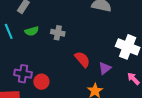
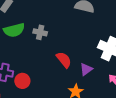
green semicircle: (32, 31) -> (14, 30), size x1.5

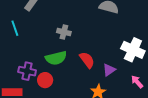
green semicircle: (14, 30) -> (56, 58), moved

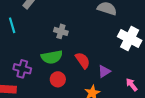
white cross: (133, 50) -> (130, 38), moved
red circle: (45, 80) -> (58, 79), moved

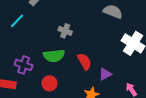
cyan line: (12, 25) -> (17, 21), turned 56
red circle: (58, 79) -> (49, 83), moved

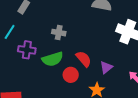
purple cross: (24, 65) -> (27, 50), moved
red circle: (49, 83) -> (71, 75), moved

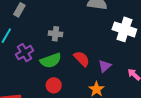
purple cross: (27, 50) -> (25, 53), turned -36
red circle: (71, 75) -> (54, 85), moved

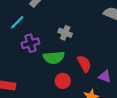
purple triangle: (105, 66) -> (105, 76), turned 48
red circle: (54, 85) -> (63, 81), moved

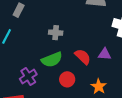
purple cross: (30, 43) -> (28, 76), moved
purple triangle: (105, 76) -> (105, 54), moved

